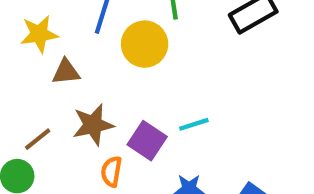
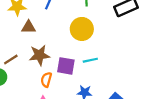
yellow circle: (145, 44) -> (82, 29), moved
purple square: (147, 141) -> (66, 66), turned -30

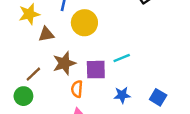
yellow circle: (82, 29) -> (84, 23), moved

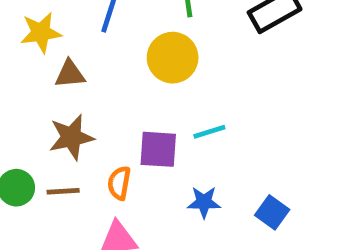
yellow circle: (84, 23) -> (173, 58), moved
brown star: (64, 63) -> (71, 137), moved
brown line: (33, 74) -> (63, 191), moved, turned 35

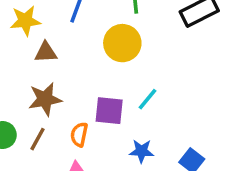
cyan line: (209, 132) -> (148, 99), turned -35
brown line: (63, 191) -> (37, 139), turned -60

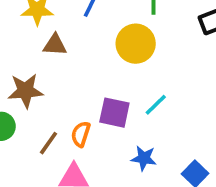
brown star: (45, 99) -> (25, 91), moved
brown line: (37, 139) -> (48, 143), moved

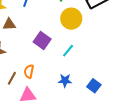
yellow circle: (136, 44) -> (71, 19), moved
purple square: (114, 113) -> (42, 40), moved, turned 30

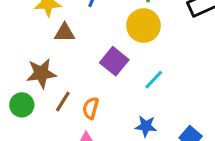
yellow circle: (71, 19) -> (143, 26), moved
brown line: (12, 78) -> (63, 101), moved

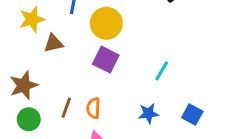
yellow circle: (143, 26) -> (106, 23), moved
brown star: (41, 73) -> (24, 85), moved
cyan line: (154, 80) -> (162, 71), moved

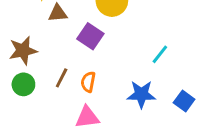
purple square: (106, 60) -> (90, 36), moved
blue star: (148, 113) -> (141, 94), size x1.4

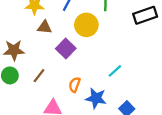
orange semicircle: (88, 82) -> (75, 85), moved

